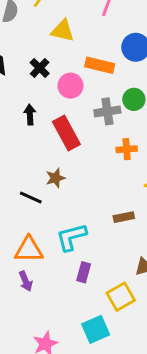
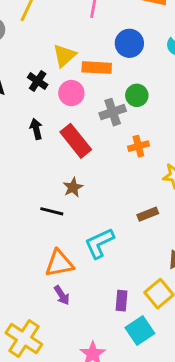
yellow triangle: (63, 31) -> (64, 55), moved, turned -45
purple rectangle: (84, 272) -> (121, 301), moved

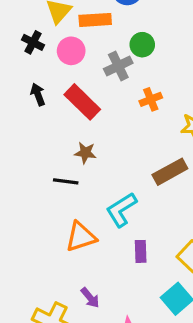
brown star: (73, 187) -> (85, 153), turned -30
brown rectangle: (148, 214) -> (170, 172), size x1.5
purple arrow: (62, 295) -> (90, 298), moved
purple rectangle: (121, 301) -> (141, 251), moved

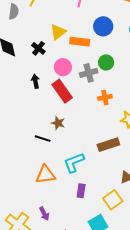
pink circle: (71, 51) -> (63, 67), moved

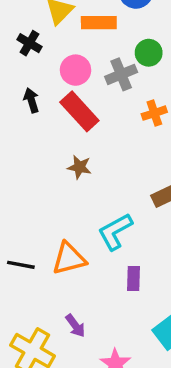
black line: (43, 139) -> (21, 265), moved

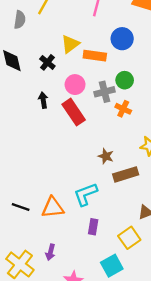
orange cross: (154, 113) -> (123, 109), moved, turned 35
brown star: (79, 167) -> (106, 156), moved
purple arrow: (75, 326) -> (50, 252), turned 42

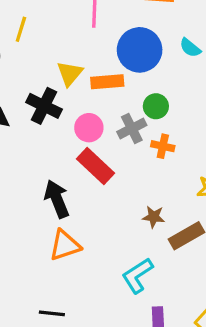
blue circle: (122, 39) -> (140, 50), size x1.4
black cross: (47, 62) -> (44, 106), size x1.5
black arrow: (43, 100) -> (57, 199), moved, size x1.6
orange triangle: (53, 207) -> (65, 245), moved

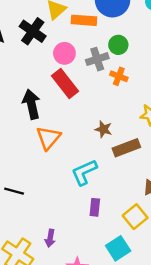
orange triangle: (65, 245) -> (48, 138), moved, turned -40

